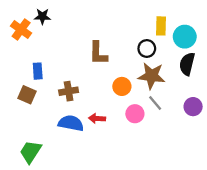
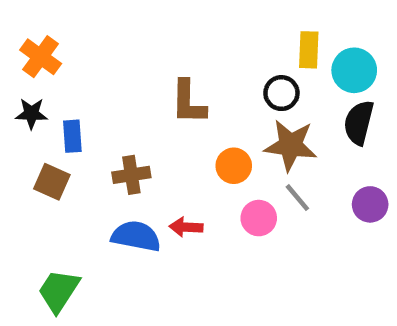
black star: (42, 16) -> (31, 113), moved

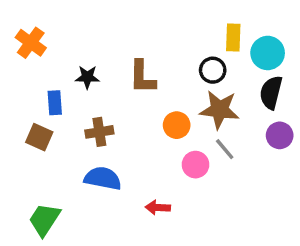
black star: (31, 113) -> (87, 77), moved
purple circle: (370, 204) -> (280, 135), moved
red arrow: (186, 227) -> (158, 208), moved

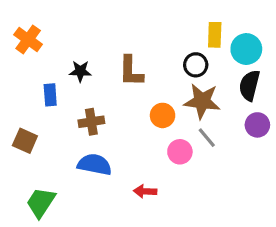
brown square: (39, 137) -> (25, 141), moved

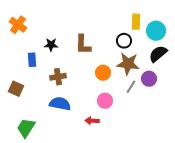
black semicircle: (249, 85) -> (158, 54), turned 36
purple circle: (257, 125) -> (149, 79), moved
gray line: (207, 138) -> (131, 87), turned 72
pink circle: (180, 152) -> (105, 101), moved

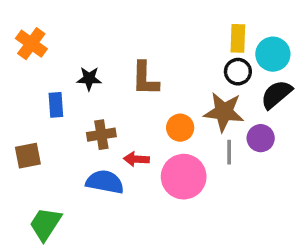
black circle: (124, 41) -> (238, 72), moved
gray line: (131, 87) -> (229, 152), turned -32
brown square: (16, 89) -> (28, 156), turned -35
pink circle: (105, 101) -> (184, 177), size x1.6
red arrow: (92, 121) -> (136, 159), moved

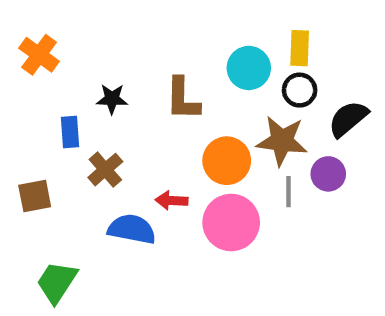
cyan circle: (273, 54) -> (249, 68), moved
orange circle: (180, 128) -> (227, 161), size x1.4
brown cross: (101, 135) -> (105, 170), moved, turned -32

